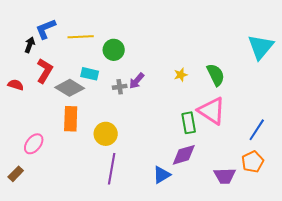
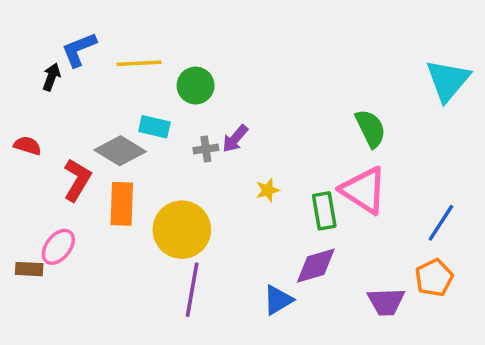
red L-shape: (45, 71) -> (77, 180), moved
yellow star: (181, 75) -> (268, 190), moved
yellow circle: (106, 134) -> (182, 230), size x1.4
brown rectangle: (16, 174) -> (29, 269), moved, turned 49

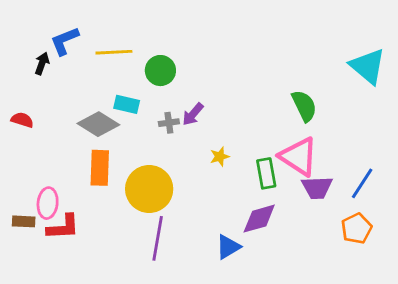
cyan triangle: (448, 80) -> (368, 66), turned -30
red L-shape: (77, 180) -> (63, 227), moved, turned 56
pink ellipse: (58, 247) -> (48, 203), turned -32
purple trapezoid: (386, 302) -> (317, 188), moved

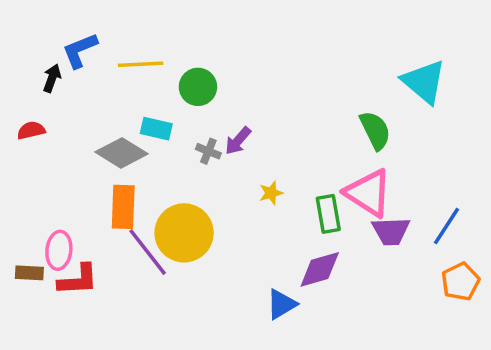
cyan triangle: (368, 66) -> (424, 82), moved
red semicircle: (22, 120) -> (31, 130), moved, turned -30
gray cross: (169, 123) -> (208, 151), turned 30
orange pentagon: (356, 228) -> (460, 282), moved
purple line: (158, 238) -> (148, 252), moved, turned -48

